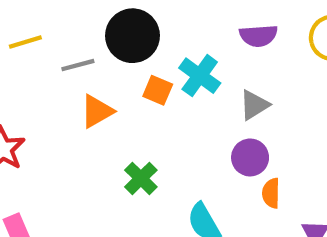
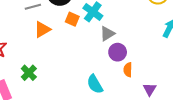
gray triangle: (254, 105) -> (107, 34), moved
green cross: (141, 178) -> (29, 73), moved

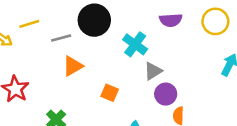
orange square: (72, 19) -> (110, 93), moved

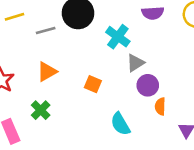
orange triangle: (73, 66) -> (47, 72), moved

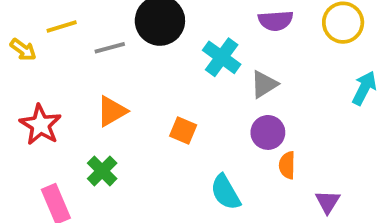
gray triangle: (135, 63) -> (264, 84), moved

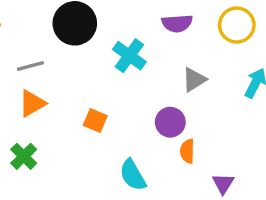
gray line: (110, 48) -> (30, 66), moved
gray triangle: (264, 84) -> (194, 80), moved

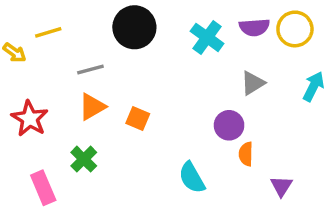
purple semicircle: (177, 23) -> (254, 27), moved
cyan cross: (129, 56) -> (207, 37), moved
orange square: (95, 120) -> (138, 119), moved

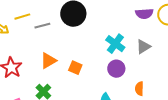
cyan cross: (207, 37) -> (115, 44), moved
gray line: (90, 70) -> (42, 26), moved
purple circle: (229, 125) -> (116, 69), moved

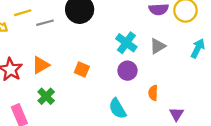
orange triangle: (48, 61) -> (41, 65), moved

